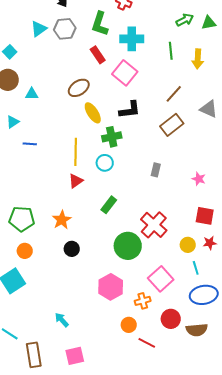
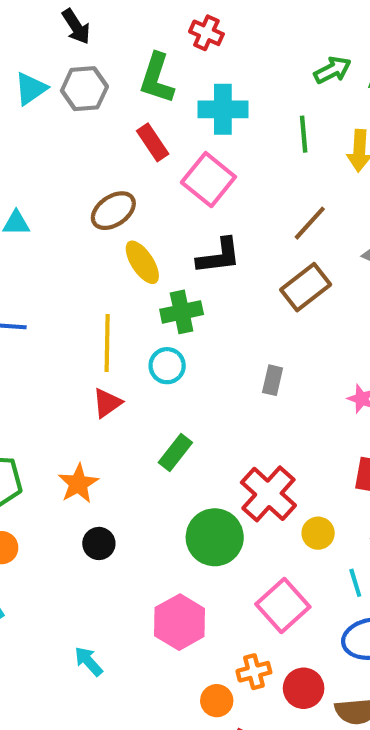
yellow circle: (188, 245) -> (318, 533), moved
orange cross: (143, 301) -> (254, 672), moved
cyan arrow: (62, 320) -> (89, 661), moved

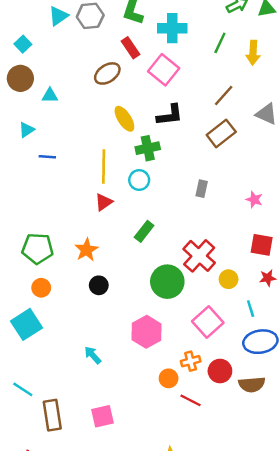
green line: (304, 134) -> (220, 43), turned 30
brown ellipse: (113, 211) -> (107, 73), moved

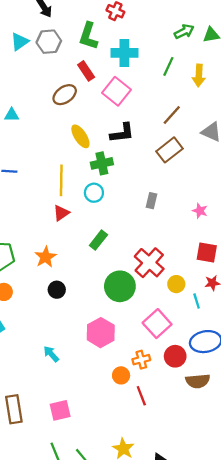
cyan line: (251, 309) -> (197, 301), moved
red circle: (220, 371) -> (175, 356), moved
red line: (191, 400) -> (141, 396), turned 42

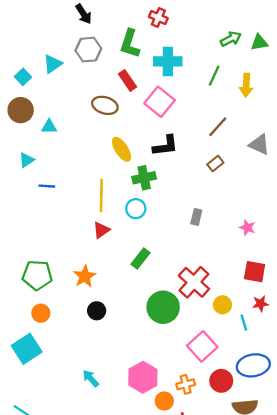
cyan triangle: (20, 42) -> (53, 64), moved
brown ellipse: (65, 95) -> (105, 105), turned 50
brown rectangle: (170, 150) -> (215, 164), size x0.6
pink hexagon: (101, 333) -> (143, 377), moved

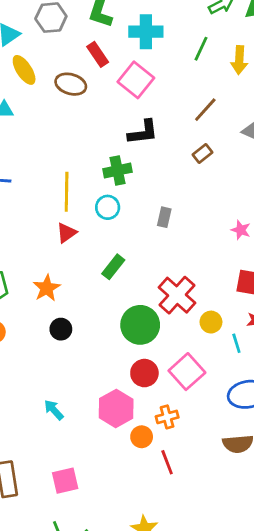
yellow ellipse: (122, 149) -> (24, 70), moved
gray rectangle: (196, 217) -> (164, 217), moved
red circle: (221, 381) -> (144, 373), moved

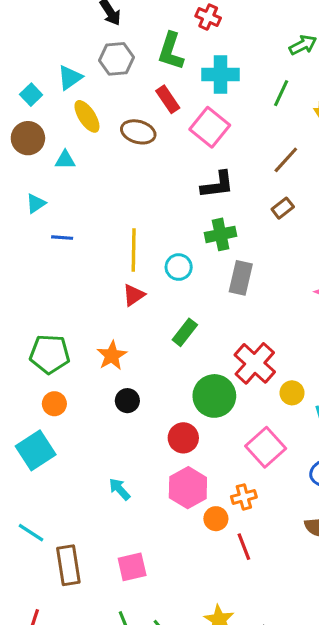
green cross: (118, 170) -> (221, 234), moved
gray rectangle: (164, 217) -> (241, 278), size x1.5
red circle: (144, 373) -> (183, 438), moved

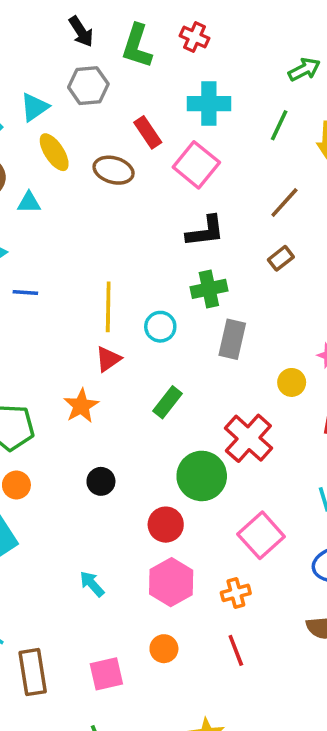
green L-shape: (171, 51) -> (137, 46), moved
orange star: (112, 356) -> (81, 406), moved
yellow circle: (292, 393) -> (292, 382), moved
orange circle: (216, 519) -> (164, 649), moved

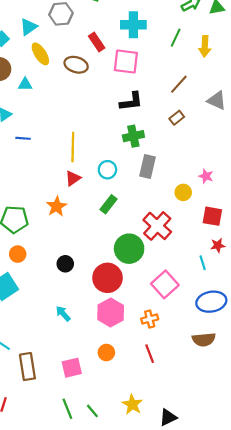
pink square: (196, 165) -> (126, 61), turned -32
cyan circle: (160, 327) -> (107, 170), moved
black circle: (101, 481) -> (65, 264), moved
red circle: (166, 525) -> (107, 278), size x1.4

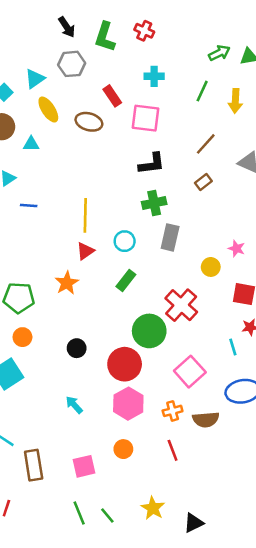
cyan cross: (133, 25) -> (154, 76), size x0.7
brown semicircle: (204, 340) -> (206, 420), moved

